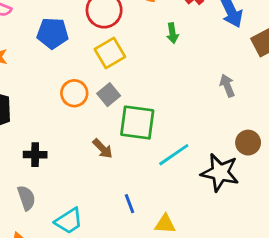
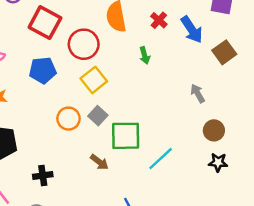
brown circle: (248, 143) -> (214, 130), moved
black star: (220, 173) -> (218, 162), moved, size x0.6

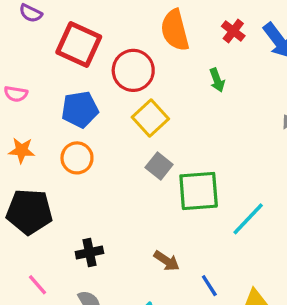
orange circle: (69, 119) -> (77, 158), moved
brown arrow: (99, 162) -> (167, 261), moved

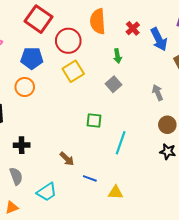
gray square: (159, 166) -> (113, 84), moved
green square: (199, 191) -> (94, 120), size x0.6
cyan line: (248, 219) -> (121, 143), turned -35
blue line: (209, 286) -> (90, 178), turned -48

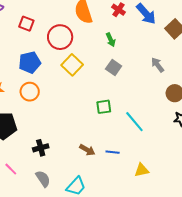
red square: (38, 19) -> (26, 24), size x0.6
cyan line: (121, 143) -> (134, 122), turned -45
blue line: (90, 178) -> (113, 152), moved

